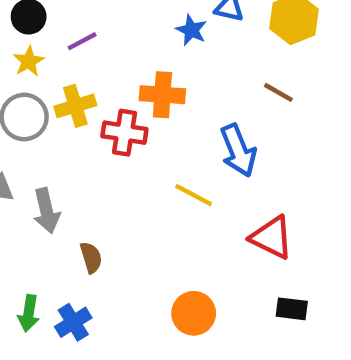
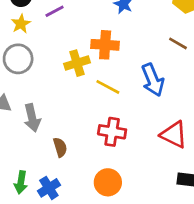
yellow cross: (75, 106) -> (77, 63), moved
red cross: (124, 133) -> (112, 132), moved
yellow line: (194, 195) -> (108, 87), moved
orange circle: (194, 313) -> (108, 182), moved

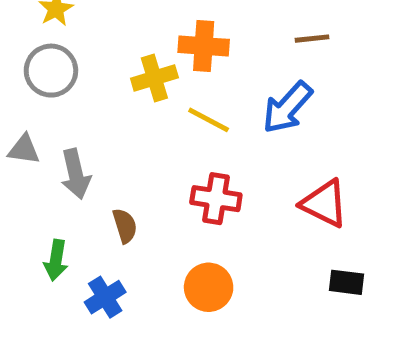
brown line: (178, 43) -> (312, 39), moved, turned -36
blue arrow: (153, 80) -> (287, 108), turned 64
green arrow: (21, 182) -> (56, 260), moved

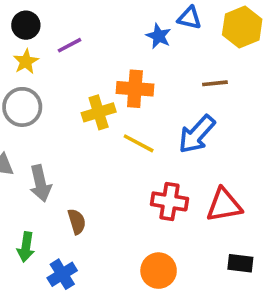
red cross: (216, 199) -> (169, 201), moved
red triangle: (324, 204) -> (224, 205), turned -36
orange circle: (209, 287) -> (159, 271), moved

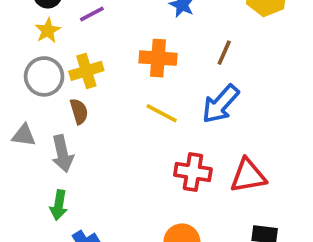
brown line: (215, 83) -> (224, 53), moved, turned -60
yellow cross: (99, 112) -> (86, 71), moved
brown semicircle: (77, 221) -> (79, 111), moved
green arrow: (26, 247) -> (59, 205), moved

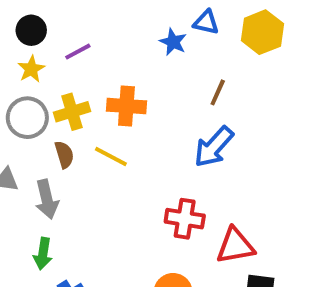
orange cross: (158, 58) -> (126, 106), moved
yellow line: (162, 113) -> (111, 156), moved
red triangle: (248, 176) -> (235, 246), moved

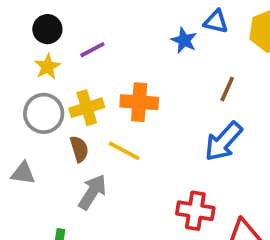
gray arrow: (47, 199) -> (92, 192), moved, turned -135

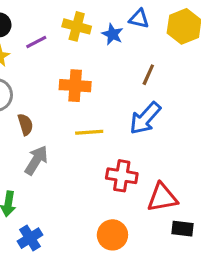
yellow cross: (87, 108) -> (77, 26), moved, turned 32
yellow line: (124, 151) -> (89, 132), moved, turned -32

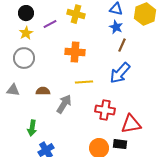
blue star: (112, 34) -> (116, 27), moved
brown semicircle: (25, 124) -> (43, 91), moved, turned -72
gray arrow: (36, 160) -> (64, 104), moved
black rectangle: (182, 229) -> (120, 144), moved

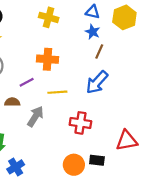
purple line: (50, 24) -> (27, 82), moved
red triangle: (131, 124) -> (127, 141), moved

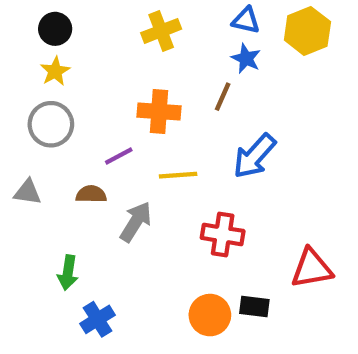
yellow cross: (49, 17) -> (161, 31), turned -36
brown line: (99, 52) -> (223, 97), moved

